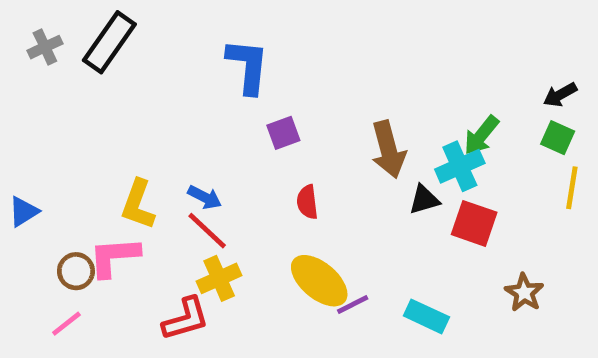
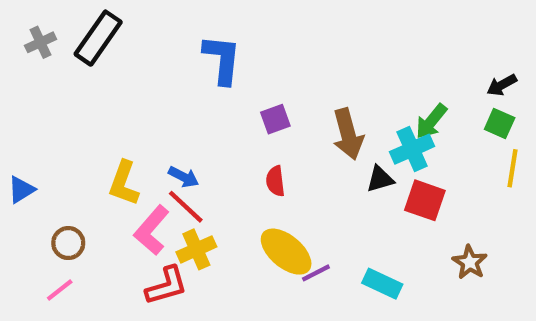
purple square: (283, 133) -> (275, 119), moved
pink L-shape: (114, 257) -> (152, 230), moved, turned -45

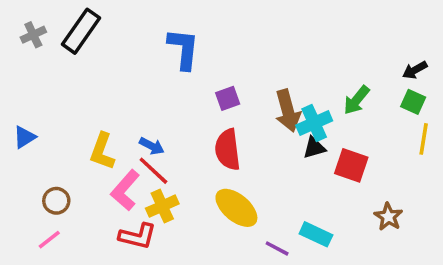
cyan cross: (412, 149) -> (314, 123), moved
red semicircle: (275, 181) -> (228, 150), size x1.6
blue triangle: (21, 190) -> (24, 137), moved
purple line: (316, 273) -> (277, 248), moved, turned 55
red L-shape: (166, 286) -> (138, 236), turned 30

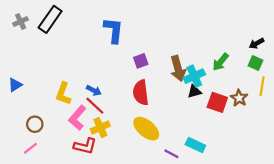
brown star: (388, 217) -> (239, 98), moved

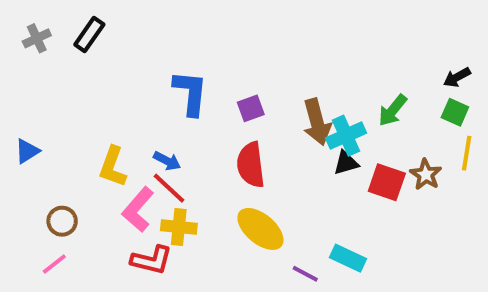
black rectangle: (50, 19) -> (89, 34), size x0.7
blue L-shape: (113, 30) -> (190, 93), moved
yellow cross: (100, 128) -> (179, 227), turned 30

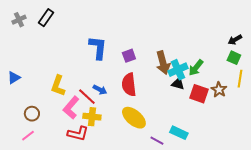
green arrow: (393, 110) -> (196, 68), moved
blue arrow: (167, 161) -> (100, 90), moved
black triangle: (346, 163) -> (178, 84), turned 32

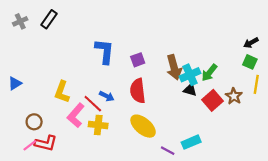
red square: (199, 94) -> (212, 100), turned 30
cyan rectangle: (179, 133) -> (191, 142), turned -48
red L-shape: (78, 134) -> (46, 143), moved

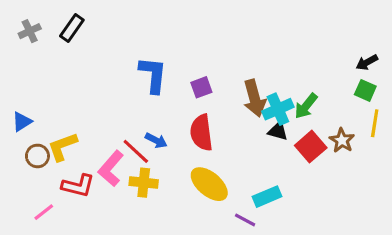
yellow L-shape: (62, 92) -> (62, 147), moved, turned 50
brown circle: (34, 122) -> (37, 156), moved
cyan rectangle: (191, 142) -> (267, 197), moved
red L-shape: (46, 143) -> (78, 186), moved

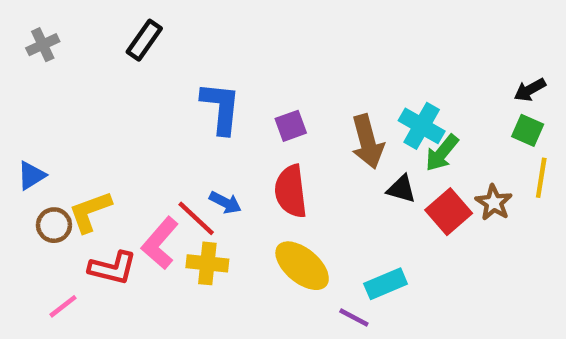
black rectangle: (72, 28) -> (144, 40), moved
cyan cross: (278, 109) -> (422, 126), moved, turned -36

